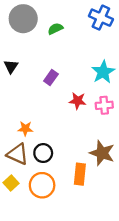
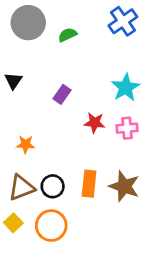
blue cross: (101, 18) -> (123, 21), turned 30
orange star: (25, 129) -> (26, 144), moved
brown triangle: (18, 154) -> (21, 188), turned -45
orange rectangle: (80, 174) -> (89, 184), moved

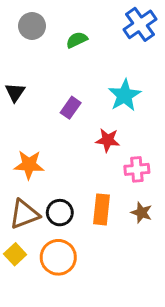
gray circle: (28, 23) -> (32, 26), size x0.7
cyan star: (126, 88) -> (125, 95), moved
pink cross: (127, 128) -> (137, 169), moved
orange star: (26, 144) -> (29, 165), size x1.4
brown star: (124, 186) -> (142, 213), size x0.6

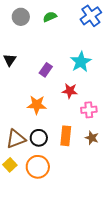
green semicircle: (77, 40) -> (50, 17), moved
orange star: (29, 165) -> (37, 105), moved

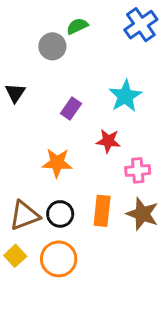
gray circle: (21, 17) -> (52, 46), moved
brown star: (92, 138) -> (142, 214), size x1.5

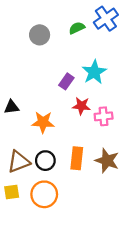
green semicircle: (77, 26) -> (77, 28), moved
black triangle: (15, 93) -> (12, 107), moved, turned 49
purple rectangle: (71, 108) -> (66, 81), moved
pink cross: (138, 170) -> (104, 116), moved
yellow square: (15, 256) -> (12, 192), turned 35

